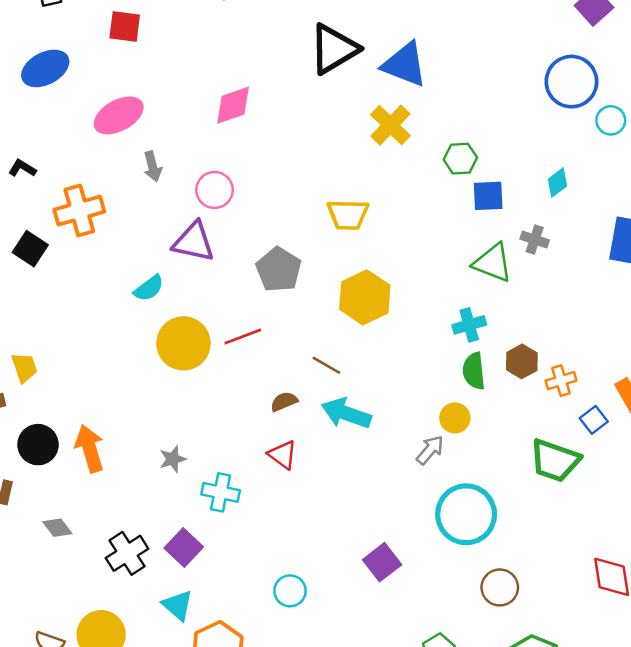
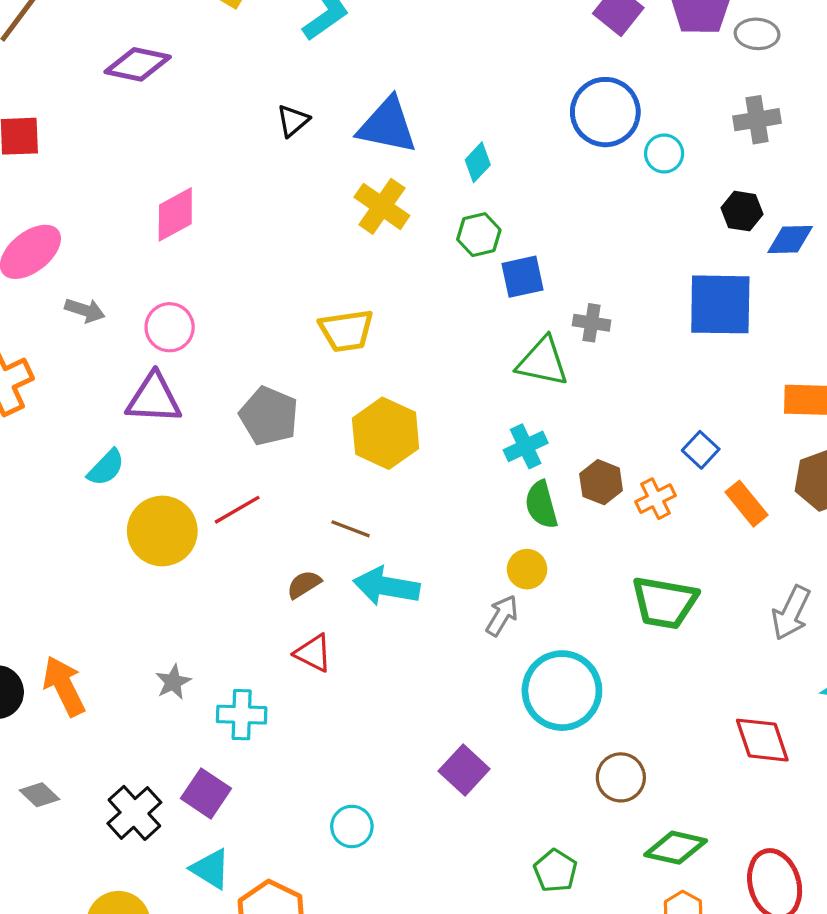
black triangle: (334, 49) -> (293, 121), size x0.5
gray arrow: (152, 167) -> (85, 310), turned -48
cyan diamond: (557, 183) -> (478, 162), moved
blue square: (594, 420) -> (701, 450), moved

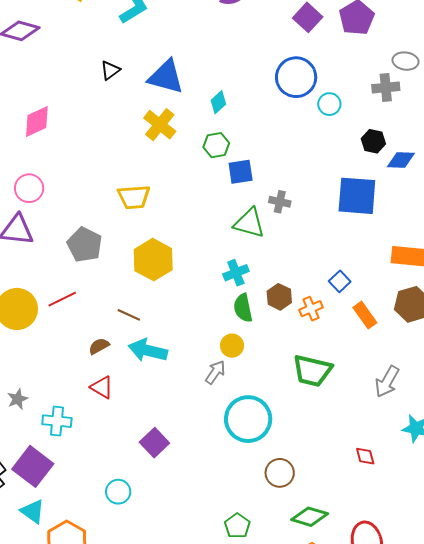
gray ellipse: (757, 34) -> (406, 61), moved
red diamond: (762, 740) -> (365, 456), size x0.6
purple square: (464, 770) -> (154, 443), moved
purple square: (206, 793) -> (33, 466), size x1.4

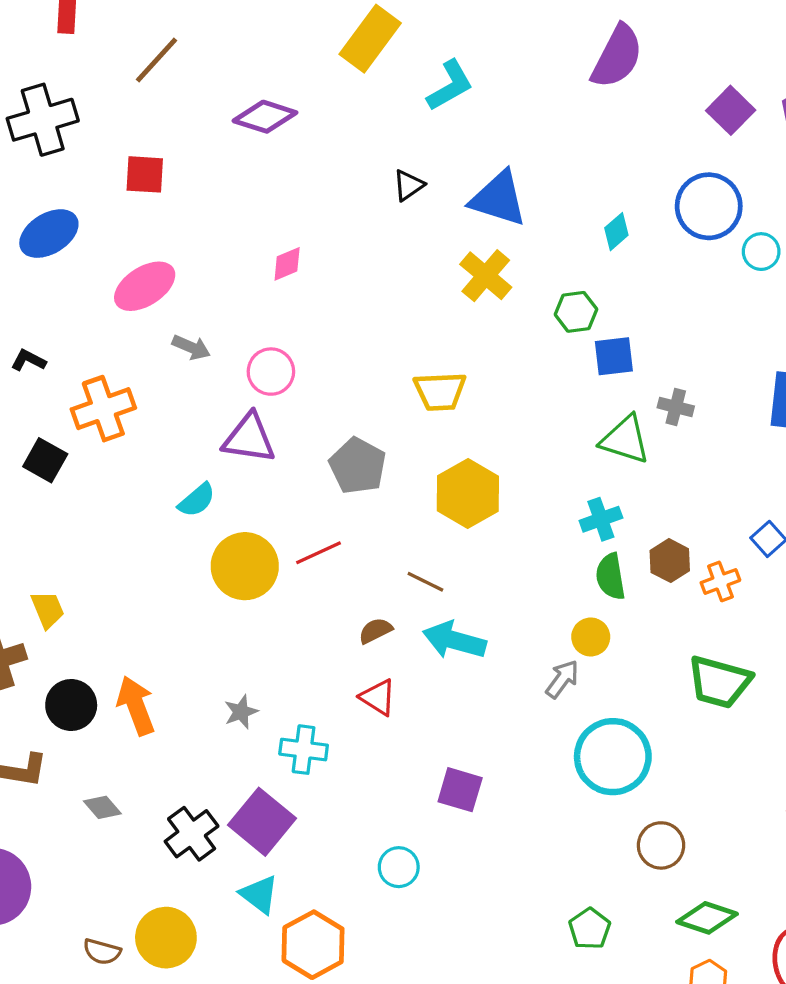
cyan diamond: (218, 102) -> (616, 232), moved
pink diamond: (37, 121) -> (287, 264), size x0.7
purple square: (154, 443) -> (460, 790), turned -32

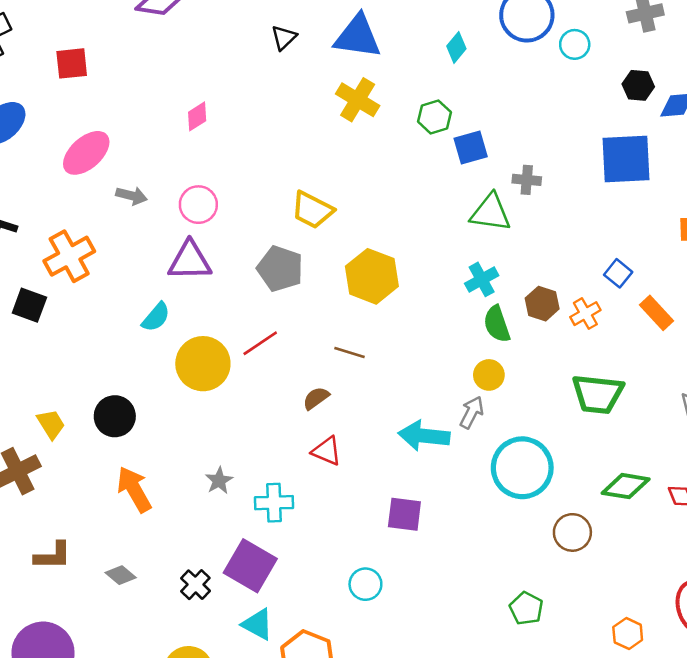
yellow trapezoid: (440, 391) -> (312, 210), moved, turned 39
cyan arrow: (454, 640) -> (424, 436), moved
black circle: (71, 705) -> (115, 416), moved
black cross: (192, 834) -> (195, 585), size x0.7
green diamond: (707, 918) -> (626, 486), moved

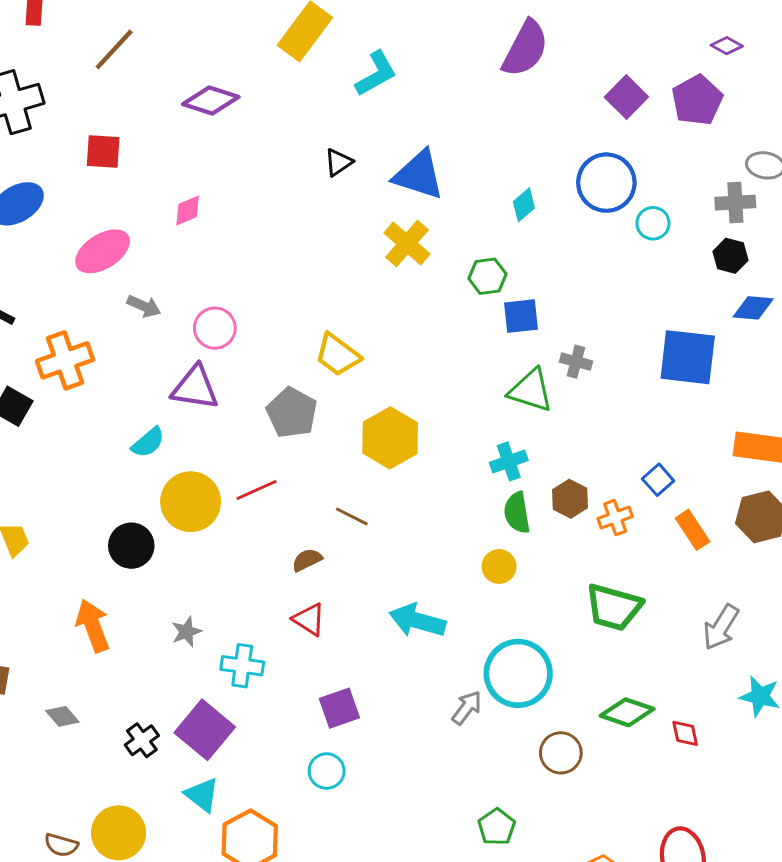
black hexagon: (638, 85) -> (730, 256), moved
pink diamond: (197, 116) -> (188, 211), moved
gray arrow: (472, 412) -> (467, 708), moved
black circle: (115, 416) -> (131, 546), moved
purple square: (404, 514) -> (339, 708), moved, turned -36

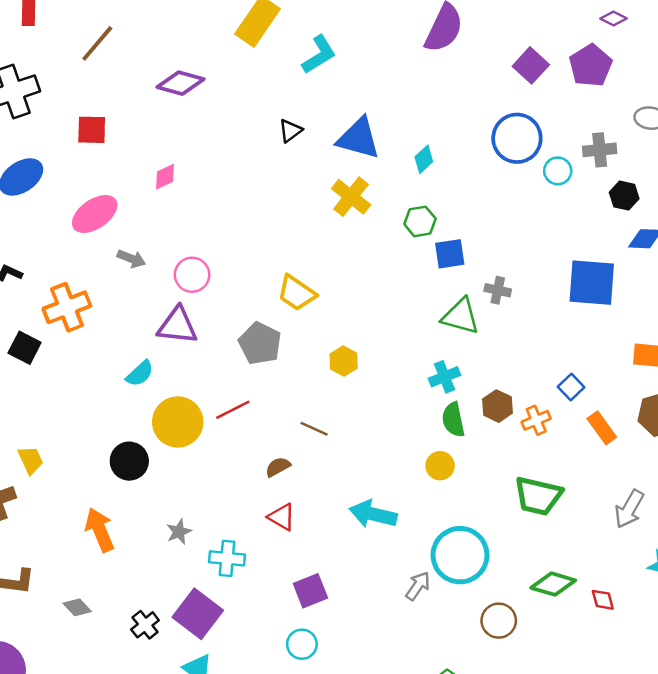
gray cross: (735, 203) -> (600, 150), moved
cyan diamond: (524, 205) -> (424, 159), moved
yellow hexagon: (390, 438) -> (344, 361), size x0.6

